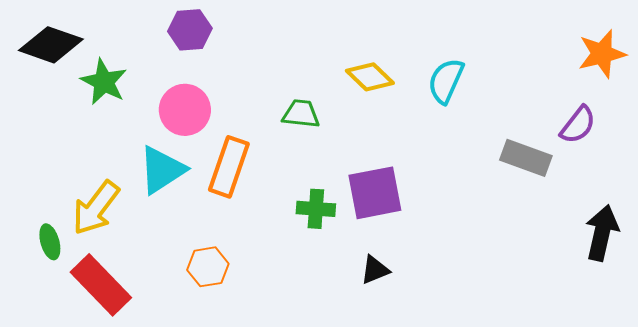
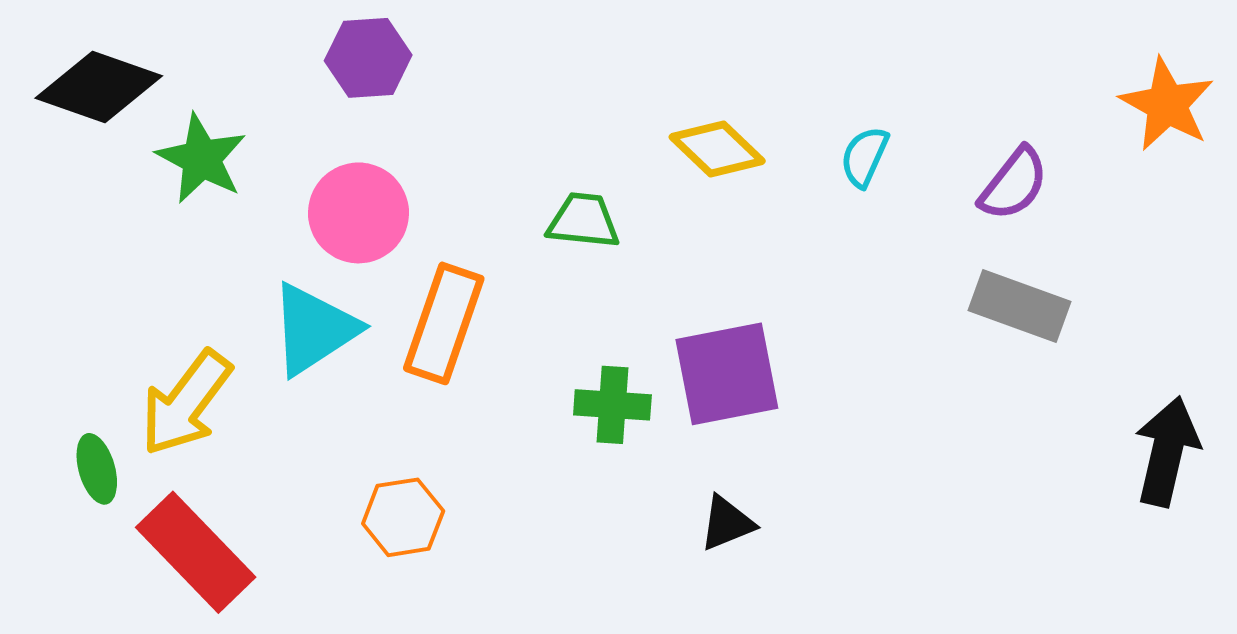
orange star: (602, 54) -> (1167, 104), turned -30
cyan semicircle: (446, 81) -> (864, 157), size x0.7
purple semicircle: (578, 125) -> (1014, 184), moved

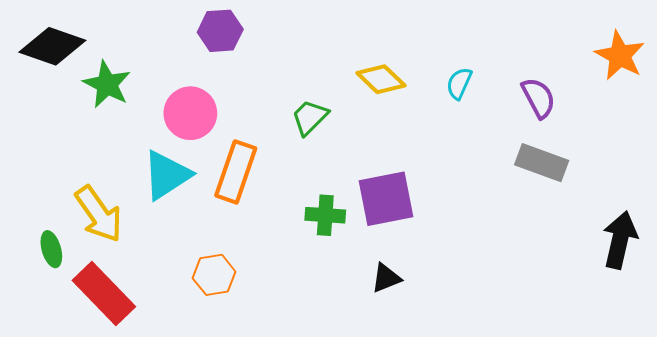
purple hexagon: (368, 58) -> (220, 31), moved
purple semicircle: (1014, 184) -> (538, 98), turned -66
green trapezoid: (583, 221) -> (310, 117), turned -51
yellow arrow: (186, 403) -> (99, 214), turned -72

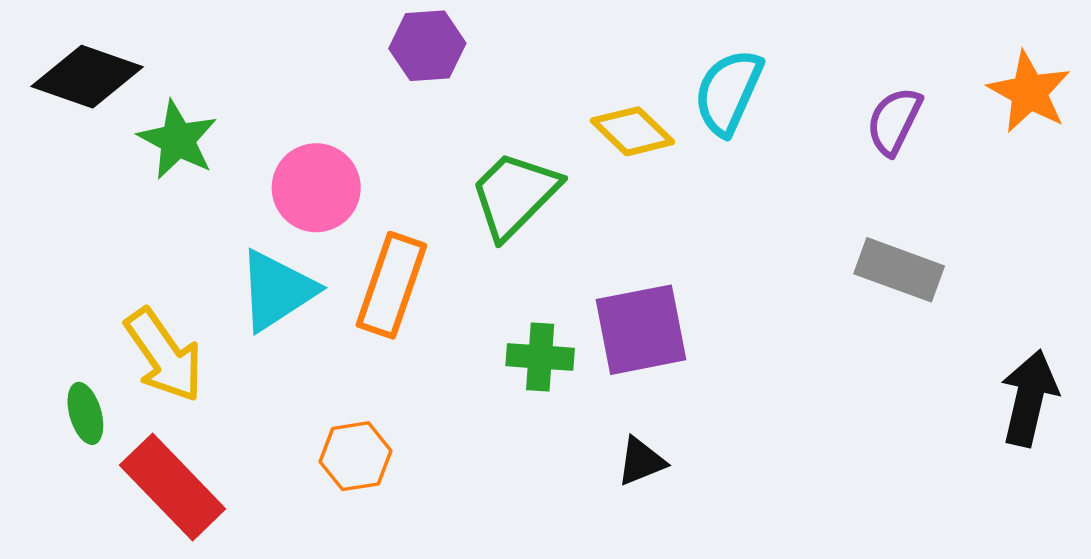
purple hexagon: (220, 31) -> (427, 46), moved
cyan semicircle: (459, 83) -> (728, 92), moved, size x1.6
purple semicircle: (538, 98) -> (894, 121), moved, turned -126
green trapezoid: (310, 117) -> (515, 195), size x1.5

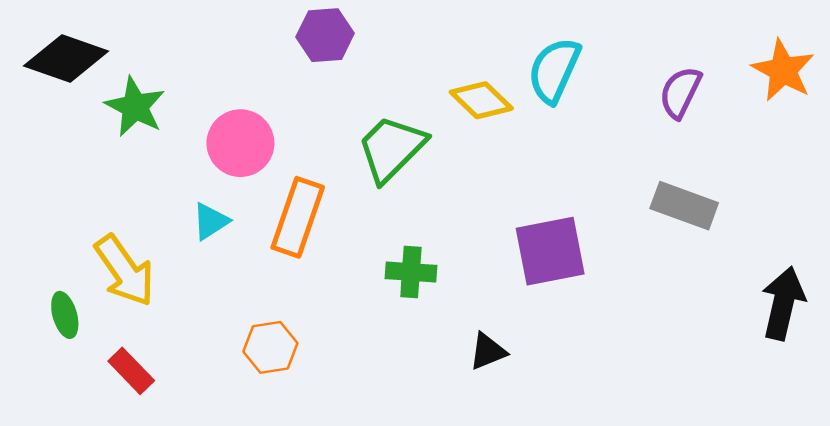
cyan triangle: (277, 290) -> (211, 221), size x0.6
purple square: (641, 330) -> (550, 251), moved
red rectangle: (173, 487) -> (131, 371), size x0.6

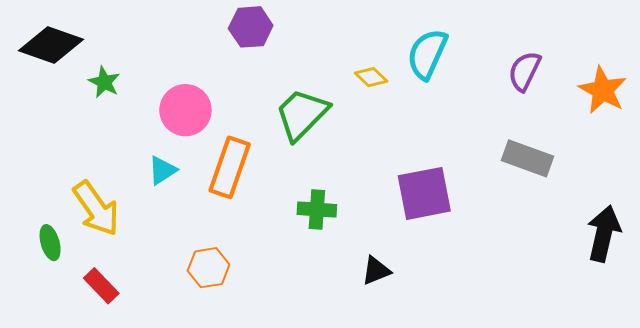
orange star: (783, 70) -> (603, 90), moved
yellow diamond: (481, 100) -> (371, 77), size x0.7
green star: (135, 107) -> (104, 82), size x0.7

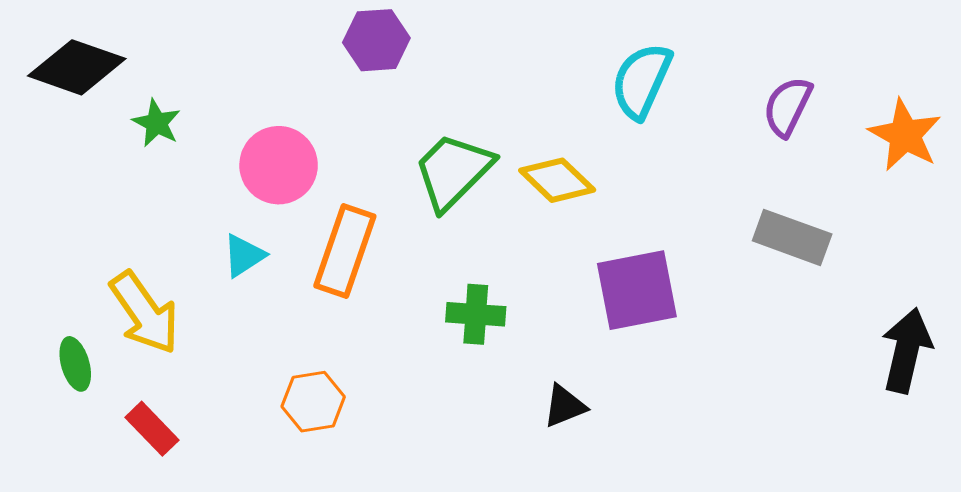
yellow diamond: (371, 77) -> (557, 180), moved, size x1.5

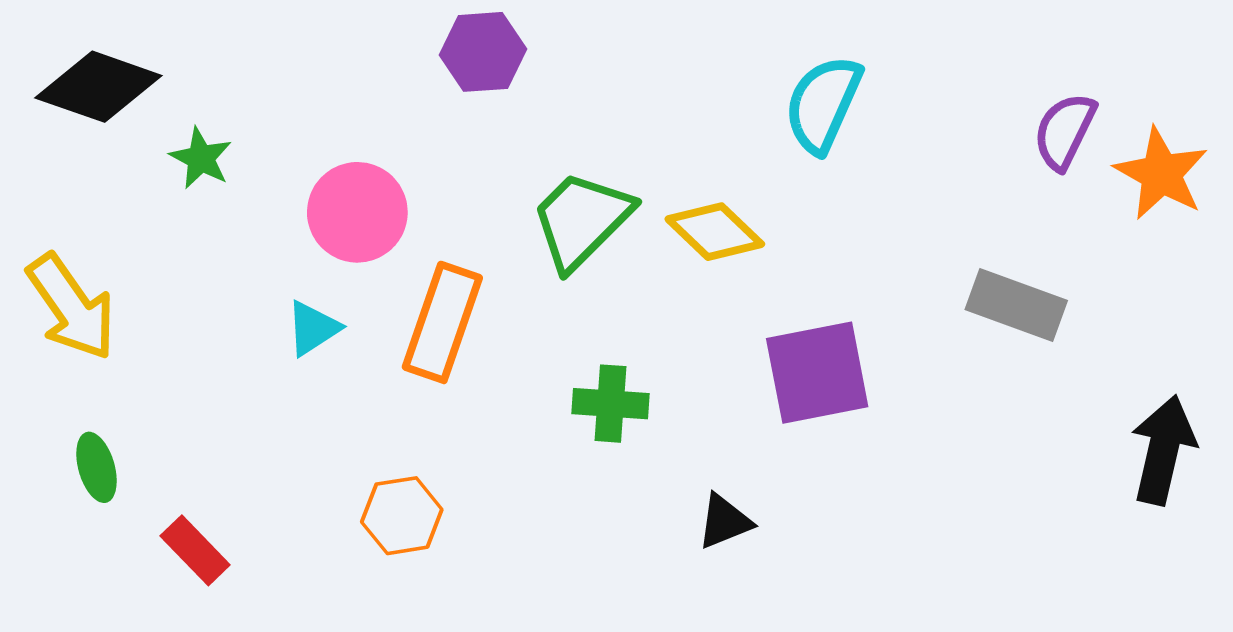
purple semicircle: (788, 106) -> (1065, 131), moved
yellow arrow: (145, 313) -> (71, 307), moved

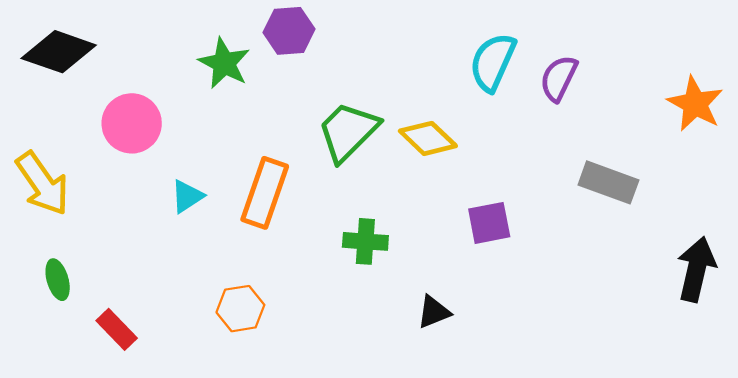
purple semicircle: (1065, 131) -> (559, 78), moved
green star: (201, 158) -> (224, 63), moved, size x1.4
pink circle: (357, 212) -> (132, 123), moved
purple square: (817, 373) -> (489, 223), size x0.7

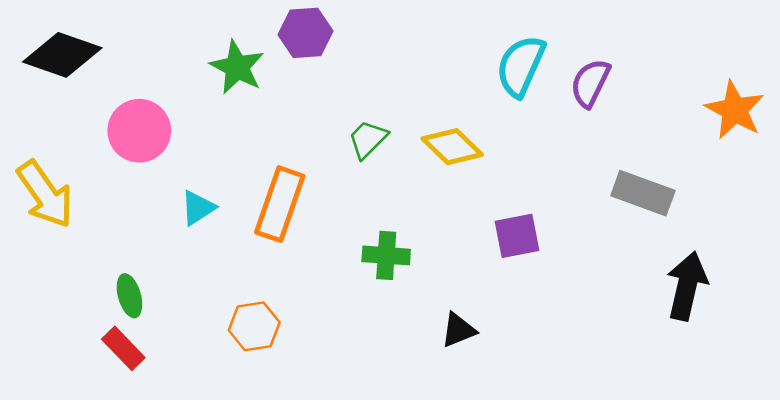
green trapezoid: (348, 132) -> (368, 139), size x0.6
black arrow: (696, 269) -> (687, 286), moved
green ellipse: (58, 280) -> (129, 296), moved

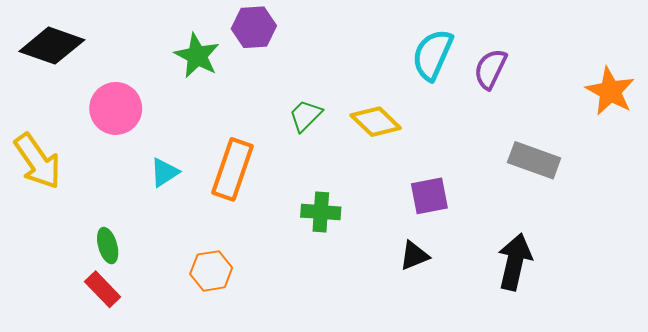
black arrow: (687, 286) -> (515, 262), moved
black triangle: (458, 330) -> (414, 256), moved

